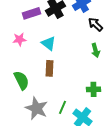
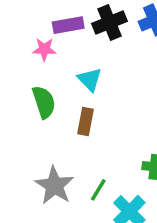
pink star: (19, 39) -> (44, 49), moved
green semicircle: (21, 80) -> (44, 102), moved

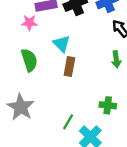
brown rectangle: (86, 122) -> (69, 66), moved
gray star: (54, 185) -> (21, 107), moved

